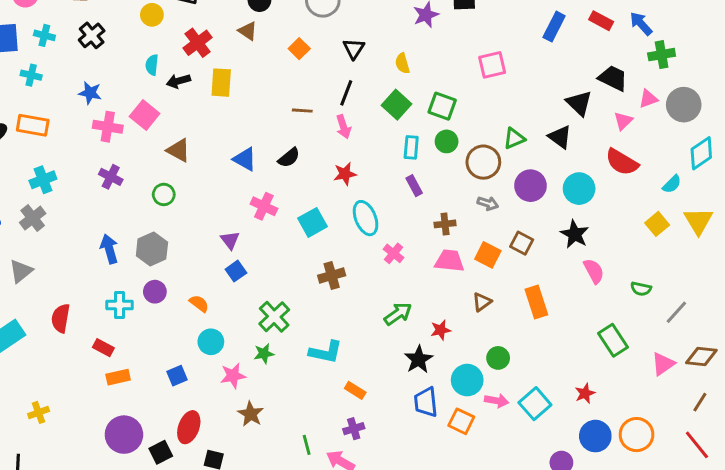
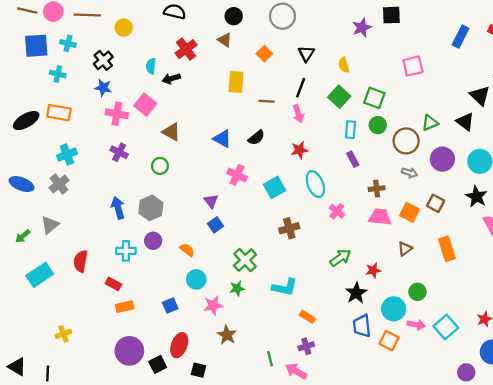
yellow circle: (152, 15) -> (124, 28), moved
black cross: (92, 35) -> (103, 60), moved
yellow rectangle: (221, 83) -> (236, 82), moved

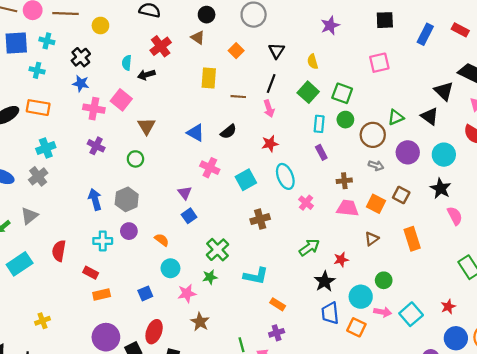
black square: (391, 15) -> (385, 20), moved
brown triangle: (171, 132) -> (146, 126), turned 30

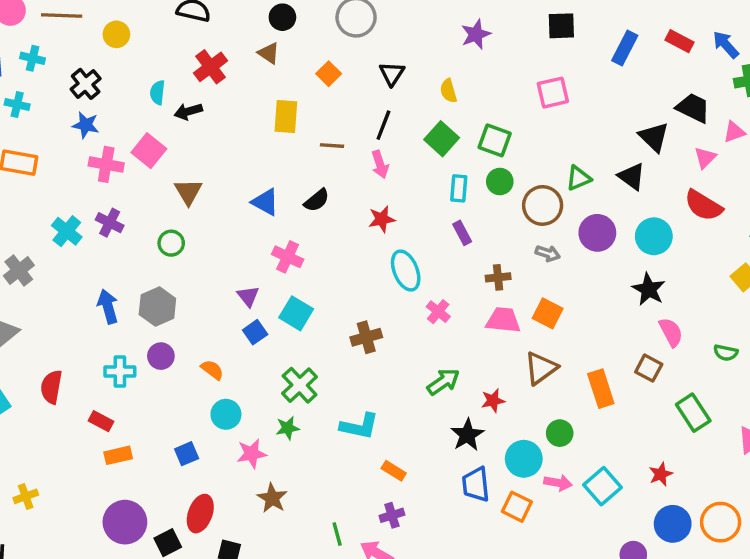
cyan cross: (46, 148) -> (67, 231), moved, turned -30
cyan square: (246, 180) -> (296, 313), moved, turned -30
brown square: (401, 195) -> (649, 368), moved
brown triangle: (372, 239) -> (541, 368), size x1.5
orange rectangle: (412, 239) -> (601, 389), moved

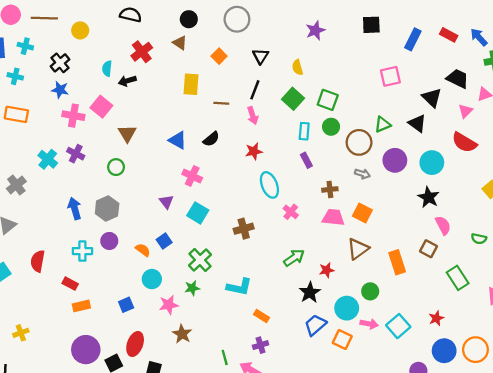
pink square: (553, 93) -> (390, 76), moved
blue square: (255, 332) -> (164, 241), moved
blue trapezoid: (476, 484) -> (315, 325), turned 55

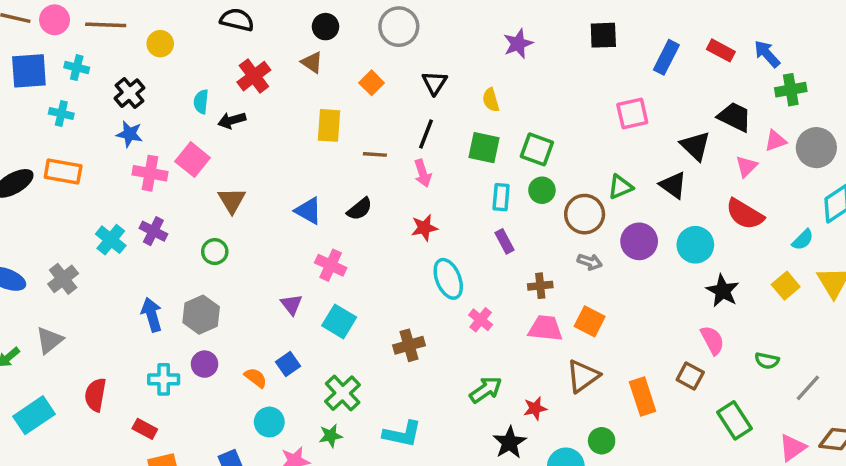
green square: (293, 99) -> (484, 148), turned -30
black star: (428, 197) -> (723, 291), moved

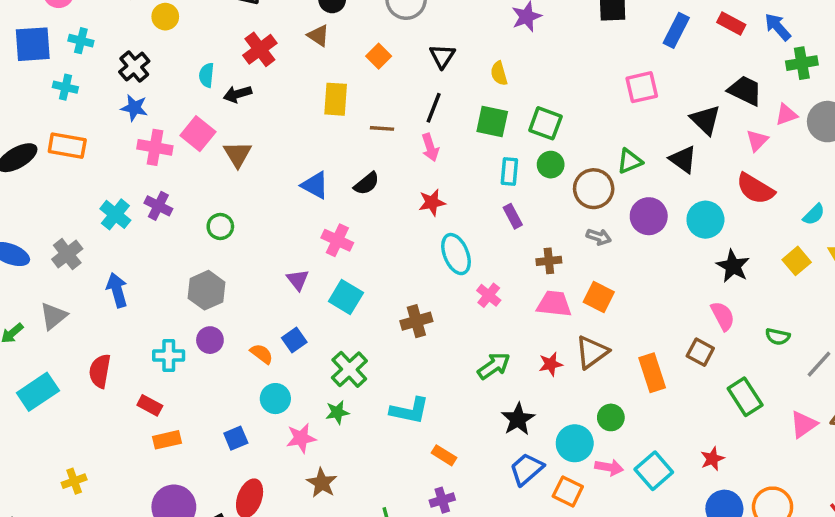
brown triangle: (232, 200) -> (238, 154), moved
blue arrow: (152, 315) -> (117, 290), moved
red star: (535, 408) -> (551, 364), moved

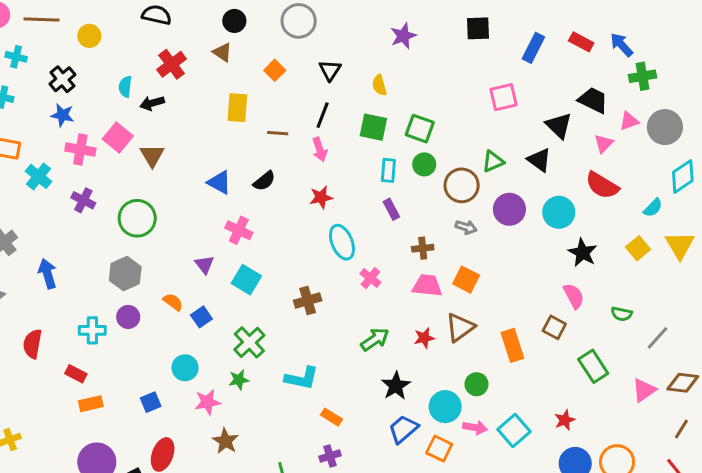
cyan cross: (115, 214) -> (39, 176), moved
green circle: (220, 227) -> (137, 218), size x1.6
orange semicircle: (262, 354) -> (173, 302), moved

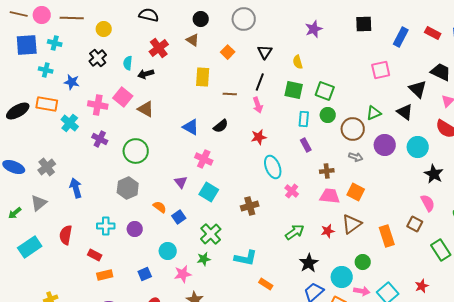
black cross: (62, 79) -> (98, 58), moved
blue star: (62, 115) -> (72, 82), moved
brown triangle: (152, 155) -> (146, 109), turned -30
purple circle: (128, 317) -> (135, 229), moved

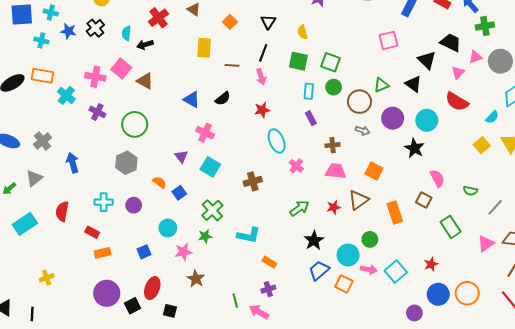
blue star: (72, 82) -> (68, 31), moved
black star: (434, 174) -> (414, 148), moved
orange square: (356, 192) -> (374, 171), moved

